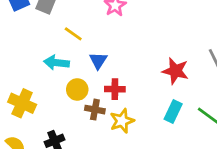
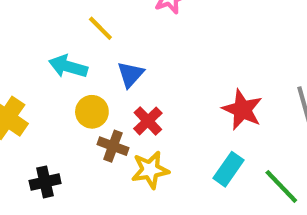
red cross: (115, 89) -> (148, 121), turned 36

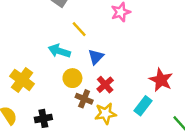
cyan rectangle: (228, 169) -> (143, 106), moved

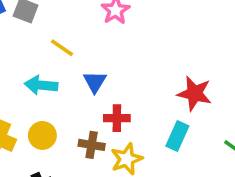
yellow circle: (72, 78) -> (42, 135), moved
red cross: (105, 85) -> (117, 118), turned -35

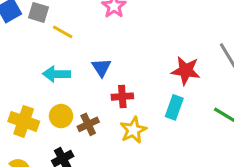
yellow line: (62, 48) -> (63, 32), moved
brown cross: (92, 145) -> (88, 124), moved, turned -30

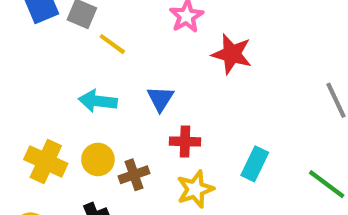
red star: (186, 71) -> (232, 54), moved

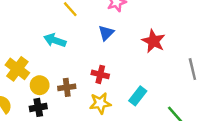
red star: (232, 54) -> (154, 41), moved
blue triangle: (160, 99) -> (106, 33), moved
yellow circle: (98, 159) -> (40, 85), moved

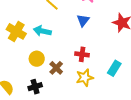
yellow cross: (17, 69) -> (16, 31), moved
yellow circle: (40, 85) -> (37, 59), moved
brown cross: (67, 87) -> (56, 68), turned -32

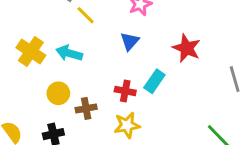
brown cross: (56, 68) -> (86, 108), turned 32
cyan rectangle: (114, 68) -> (154, 81), moved

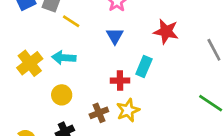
yellow cross: (31, 51) -> (30, 63), turned 30
brown cross: (86, 108) -> (99, 113), moved

